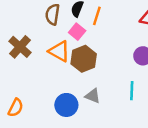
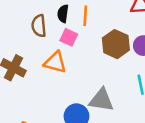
brown hexagon: (84, 59) -> (116, 44), moved
gray triangle: (93, 96) -> (101, 100), size x1.5

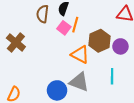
orange line: (85, 16) -> (75, 25), moved
orange triangle: (55, 62) -> (80, 55), moved

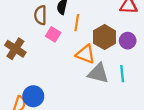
pink square: (64, 28) -> (53, 34), moved
gray triangle: (79, 82) -> (98, 73), moved
blue circle: (57, 90) -> (33, 96), moved

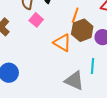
orange line: (77, 23) -> (75, 15), moved
gray triangle: (98, 73) -> (74, 81), moved

